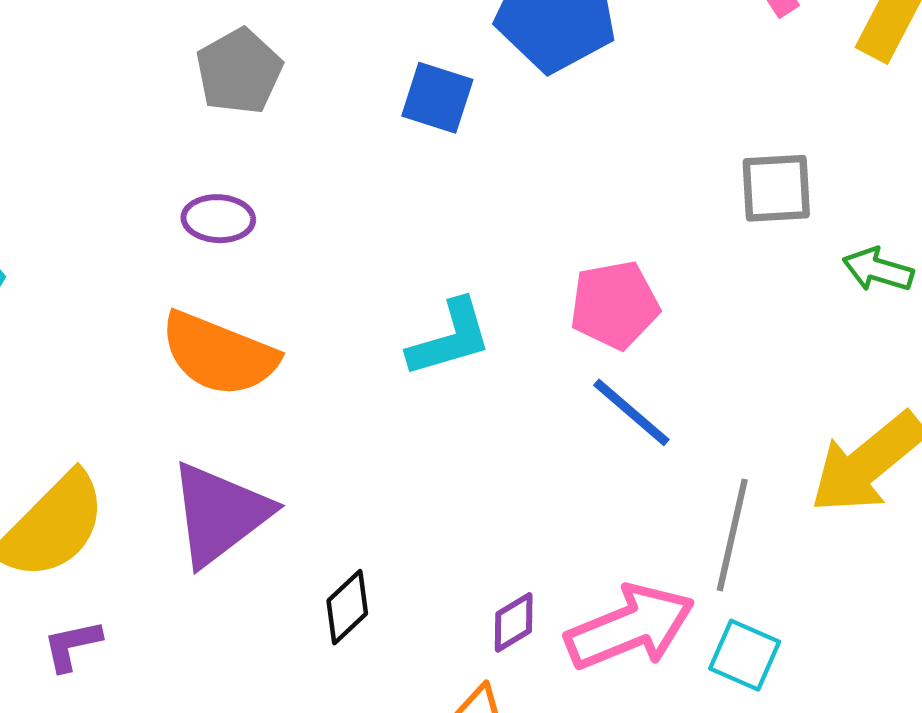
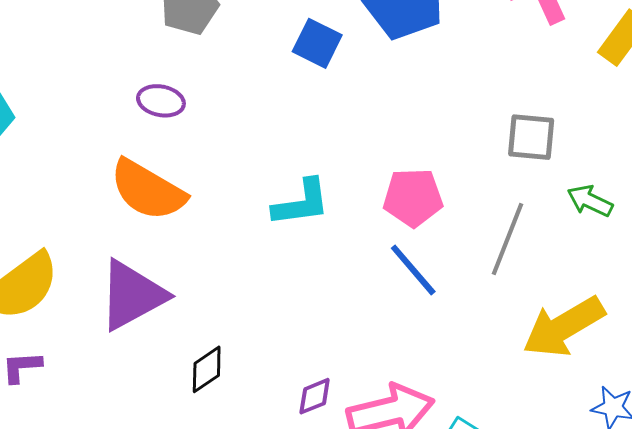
gray line: (732, 535) -> (507, 239), moved

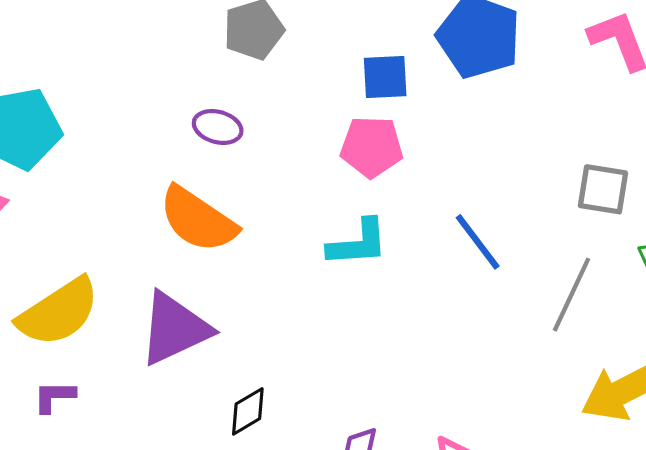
blue square: (317, 43) -> (385, 77), turned -33
pink pentagon: (413, 197) -> (372, 147), moved
blue line: (413, 270) -> (478, 242), moved

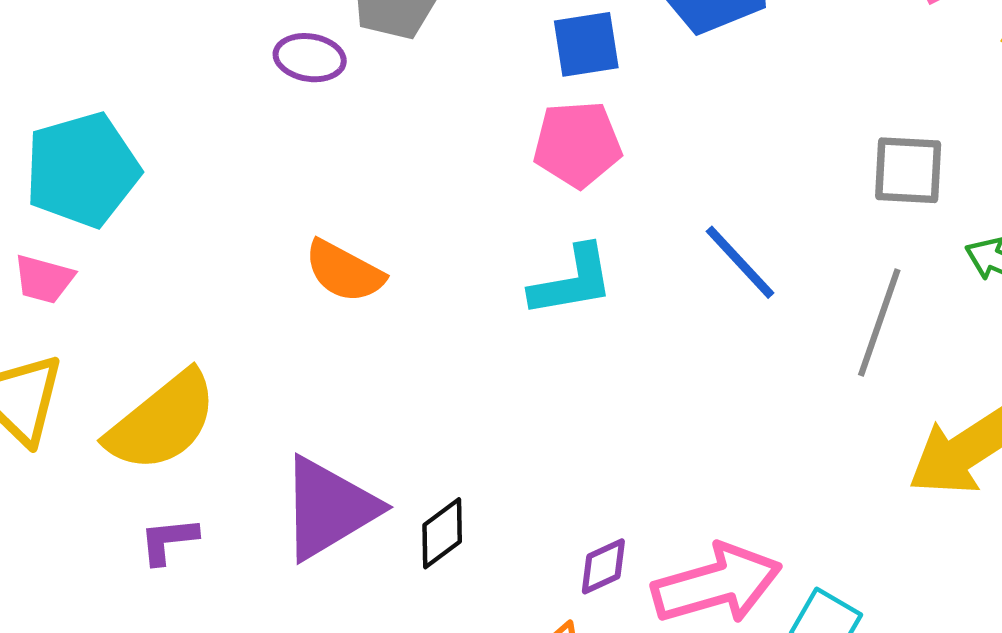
purple ellipse: (218, 127) -> (310, 58), moved
orange semicircle: (198, 220) -> (344, 271), size x0.7
purple triangle: (175, 329) -> (329, 508), moved

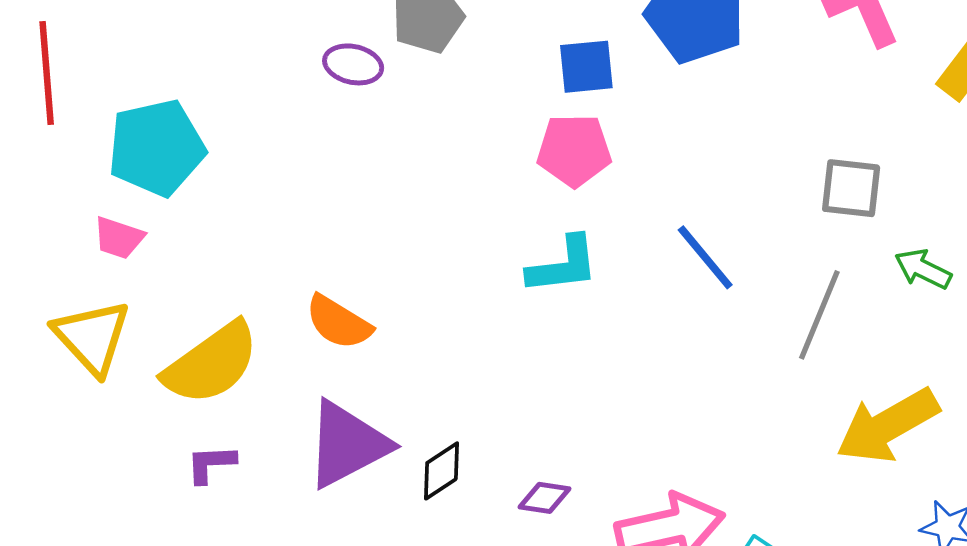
orange semicircle: (344, 271) -> (339, 322), moved
purple diamond: (603, 566) -> (544, 498), moved, turned 30

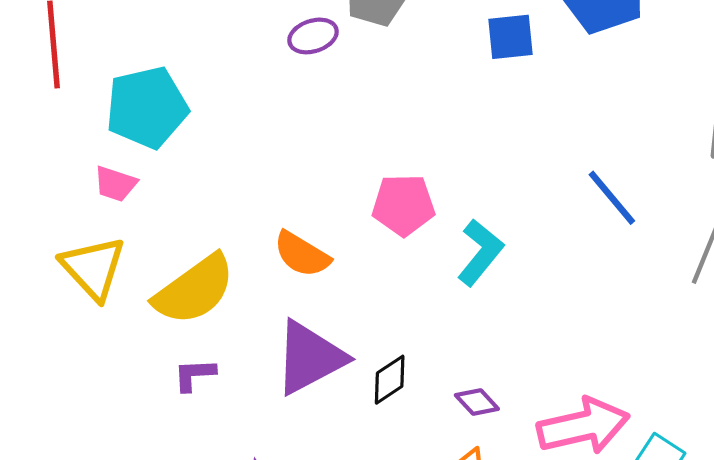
purple ellipse: (353, 64) -> (313, 36), turned -30
pink pentagon: (574, 150) -> (403, 205), moved
cyan L-shape: (563, 265) -> (480, 252), moved, turned -44
purple diamond: (544, 498) -> (477, 402), turned 39

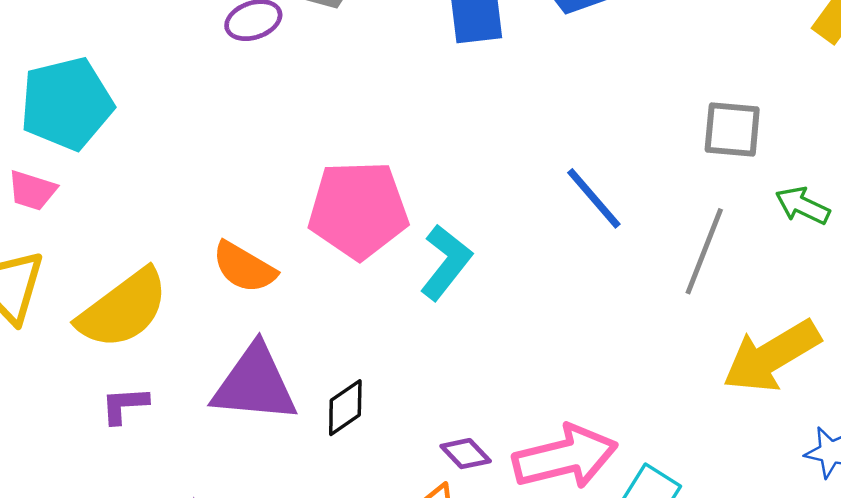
pink pentagon: (403, 205) -> (358, 210), size x1.4
purple triangle: (310, 358) -> (255, 384), turned 34
purple diamond: (477, 402) -> (466, 454), moved

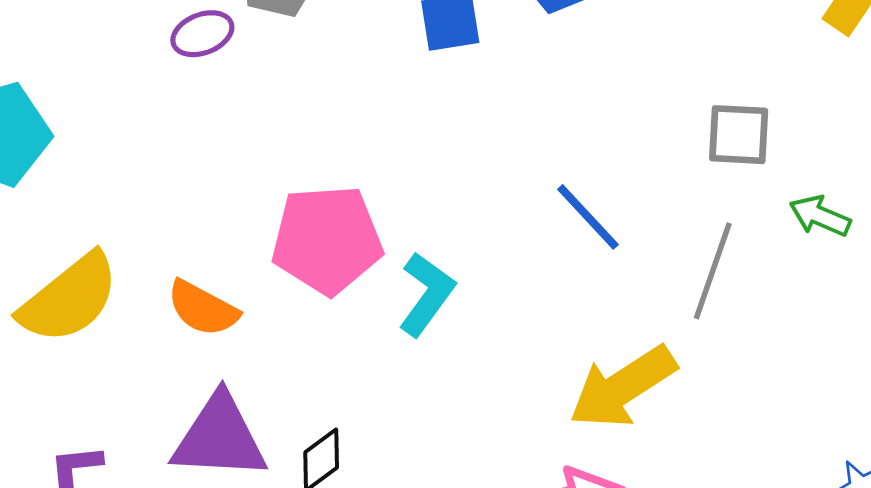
yellow semicircle: (123, 309) -> (69, 298), moved
yellow arrow: (771, 356) -> (623, 387), moved

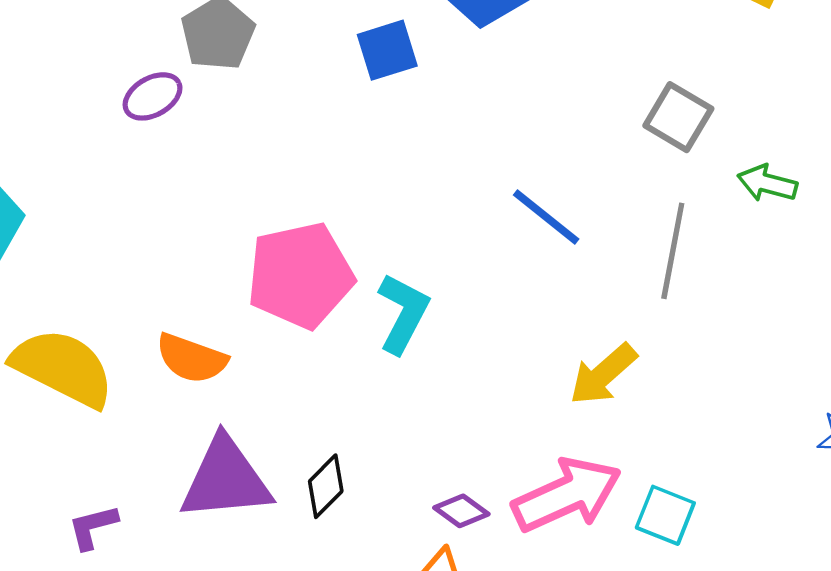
gray square: (739, 135) -> (678, 117), turned 36
yellow semicircle: (69, 298) -> (63, 368), turned -106
yellow arrow: (623, 387) -> (603, 374), size x0.7

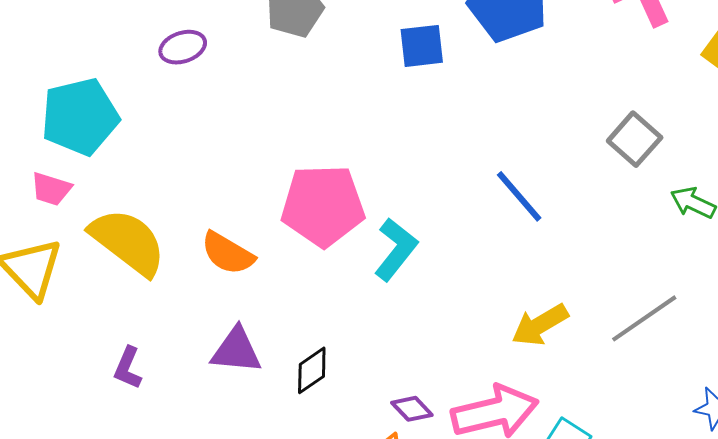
purple ellipse: (153, 96) -> (183, 47), moved
gray line: (673, 251) -> (644, 318), moved, turned 34
purple triangle: (226, 479) -> (236, 351), size x0.7
purple L-shape: (93, 527) -> (128, 368), turned -63

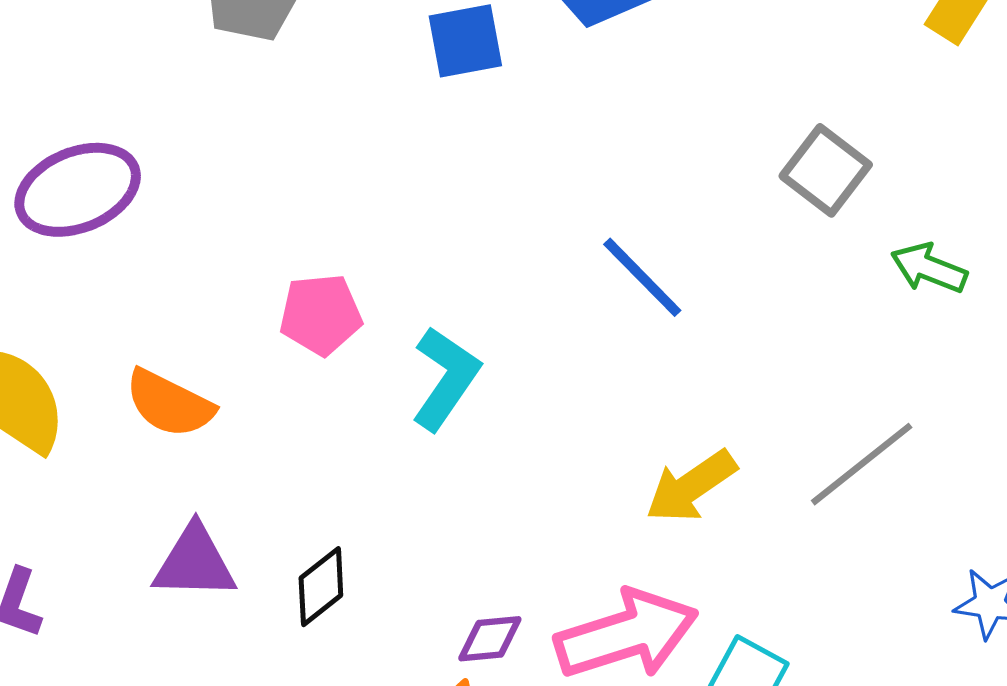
purple ellipse: (183, 47) -> (78, 190), moved, size x1.6
pink pentagon: (323, 206) -> (321, 314), size x0.6
purple diamond: (412, 409) -> (490, 639), turned -48

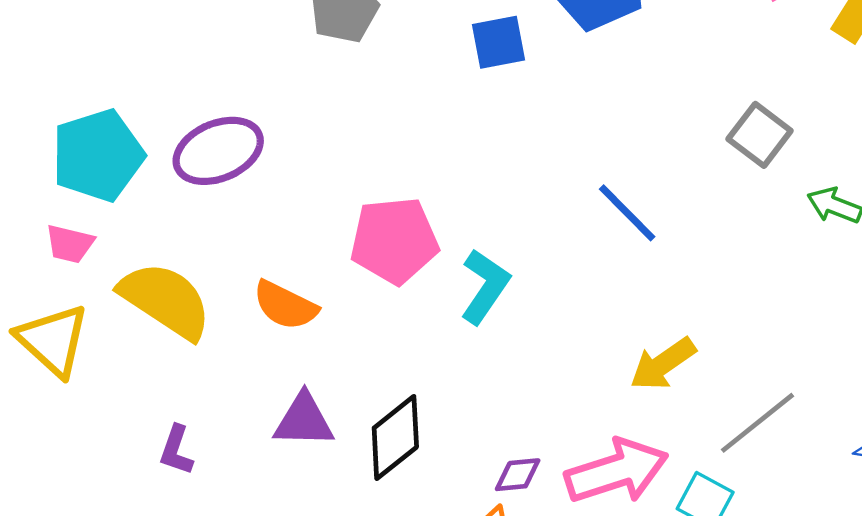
pink pentagon: (321, 314) -> (394, 241), size x1.5
gray line: (862, 464) -> (758, 423), moved
black diamond: (321, 587) -> (395, 437), size x1.5

